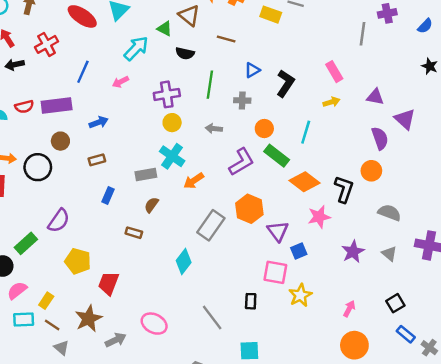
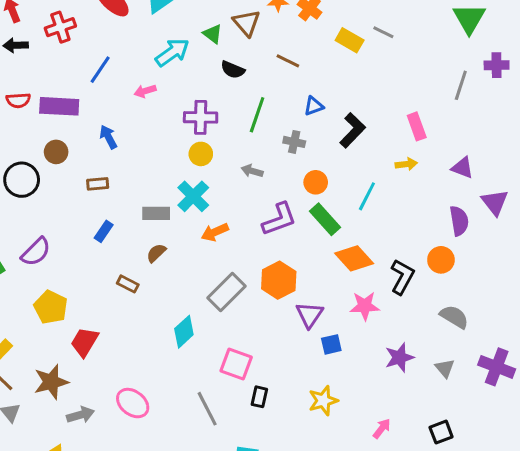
blue arrow: (99, 122) -> (108, 137), turned -108
pink square: (275, 272) -> (236, 364), moved

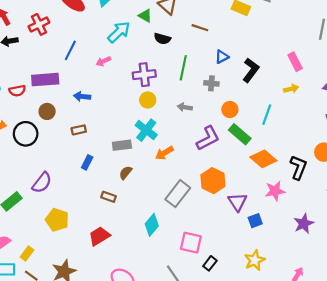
red semicircle: (18, 100) -> (17, 91), moved
blue arrow: (108, 137) -> (82, 96), turned -49
red trapezoid: (85, 342) -> (99, 236), moved, turned 35
black rectangle: (259, 397) -> (210, 263), turned 32

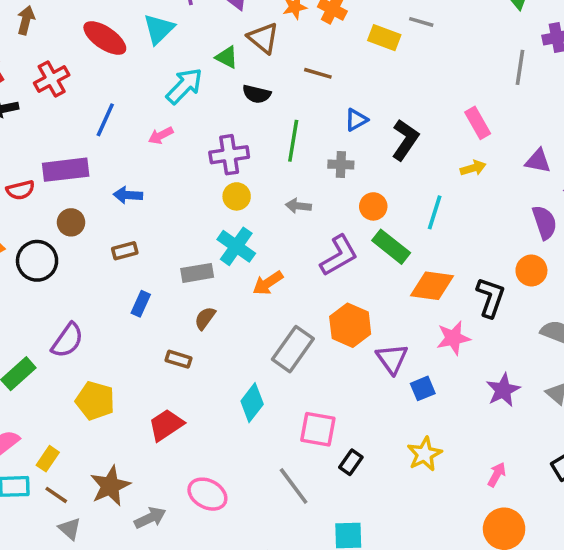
orange diamond: (263, 159) -> (432, 286), turned -30

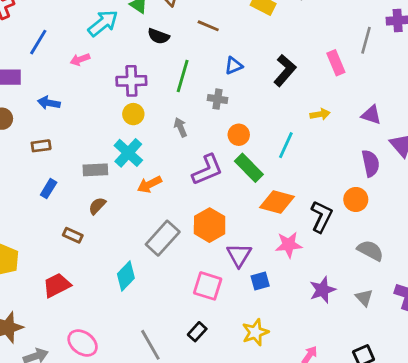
pink rectangle: (478, 123) -> (336, 63), moved
black L-shape: (405, 140) -> (285, 70), moved
gray arrow: (298, 206) -> (181, 127), turned 54
pink square: (318, 429) -> (208, 286), moved

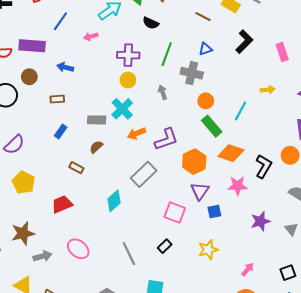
brown line: (208, 26) -> (203, 17), moved
black L-shape: (285, 70) -> (244, 42), moved
gray cross: (217, 99) -> (192, 73), size x1.5
purple L-shape: (207, 170) -> (166, 139), moved
orange hexagon: (210, 225) -> (194, 162), moved

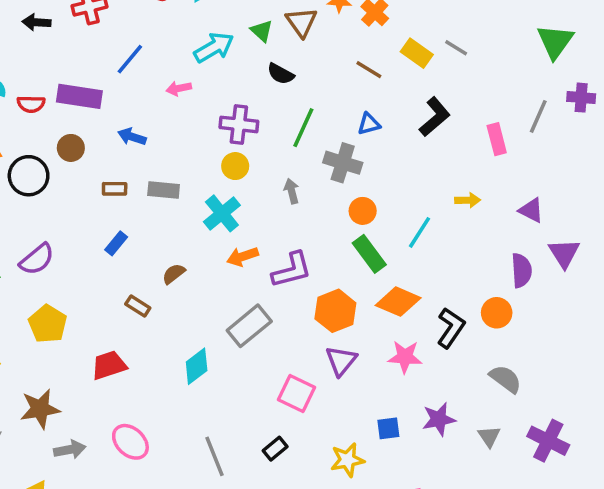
gray rectangle: (97, 120) -> (164, 190), moved
blue square: (214, 211) -> (388, 428), moved

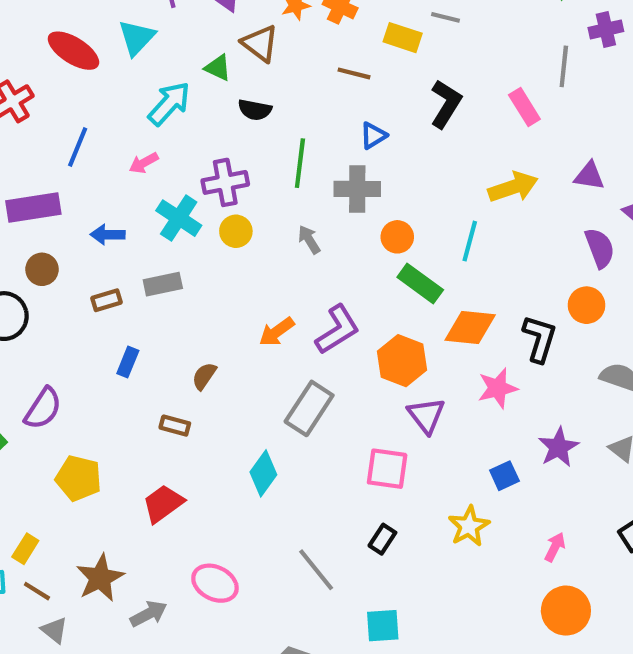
yellow arrow: (468, 200) -> (513, 187), size x1.6
cyan cross: (222, 213) -> (179, 218), moved

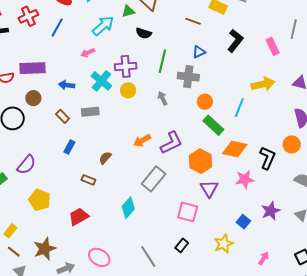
green triangle: (218, 68) -> (128, 11), turned -48
blue line: (78, 147) -> (57, 28), moved
brown rectangle: (107, 300) -> (63, 116), turned 56
blue square: (504, 476) -> (243, 222), turned -32

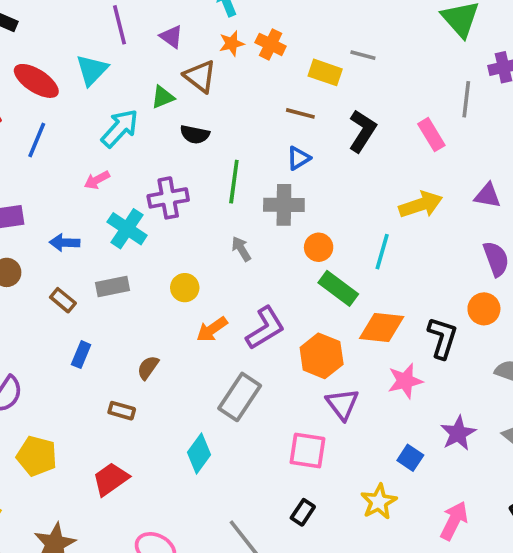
brown line: (193, 21) -> (300, 113), moved
yellow circle: (128, 90) -> (185, 288), moved
pink arrow: (264, 258) -> (454, 521), size x1.5

